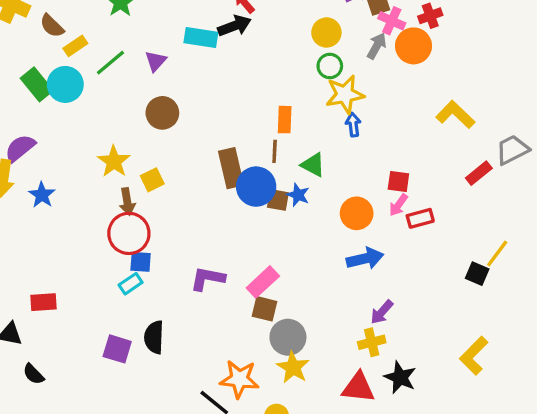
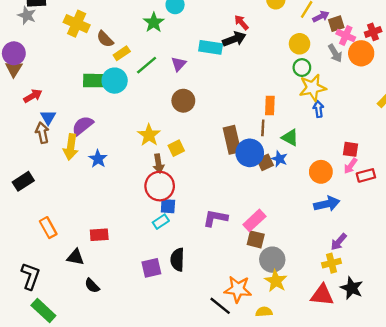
gray arrow: (377, 46) -> (335, 53), turned 120
green rectangle: (37, 84) -> (94, 81), turned -50
brown square: (278, 200) -> (265, 162), turned -35
purple square: (117, 349) -> (151, 268), turned -30

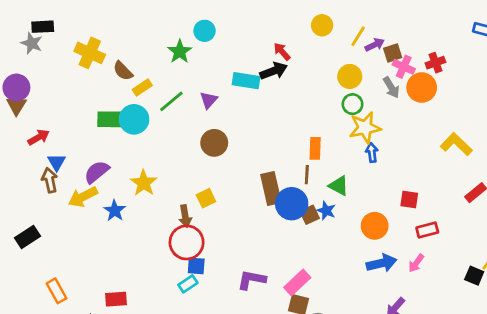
yellow star: (149, 135) -> (144, 183), moved
yellow arrow: (71, 147) -> (83, 197), turned 55
pink arrow: (350, 166) -> (416, 263), moved

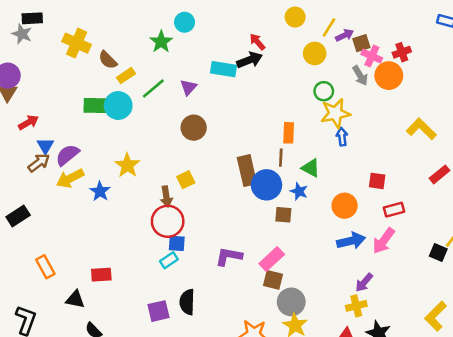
yellow circle: (350, 76) -> (315, 53), moved
purple semicircle: (97, 172) -> (67, 155), moved
brown arrow: (50, 180) -> (39, 163), turned 65
brown square: (310, 215) -> (283, 215), moved, turned 30
pink arrow: (416, 263) -> (384, 241), size x1.5

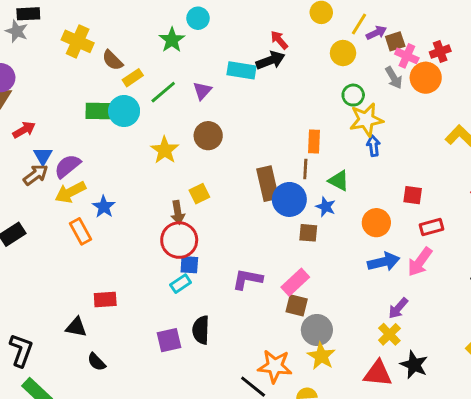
yellow star: (127, 165) -> (165, 150), moved
orange rectangle: (45, 267) -> (81, 231), moved
yellow cross: (356, 306) -> (389, 334), turned -30

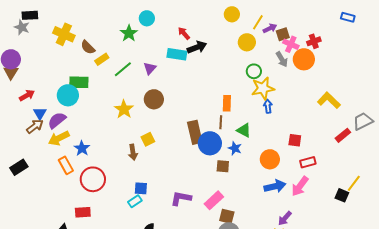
red arrow: (279, 40) -> (184, 33), moved
cyan circle: (124, 111) -> (68, 95), moved
red circle: (179, 240) -> (93, 179), moved
brown square: (297, 305) -> (227, 216), moved

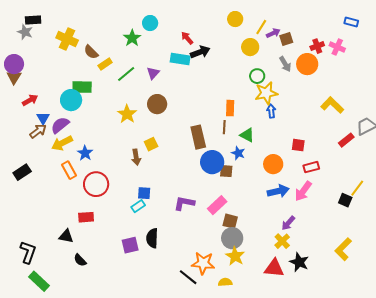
pink cross: (291, 44) -> (337, 47), moved
blue circle: (210, 143) -> (212, 162), moved

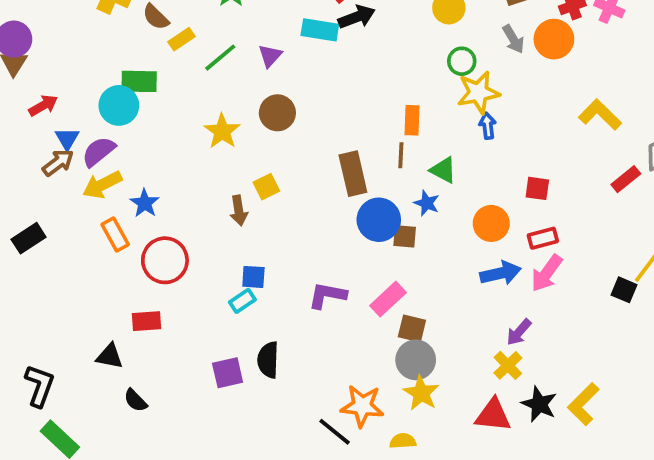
red rectangle: (311, 167) -> (543, 238), moved
yellow L-shape: (343, 249) -> (583, 404), moved

